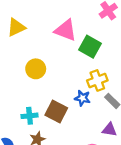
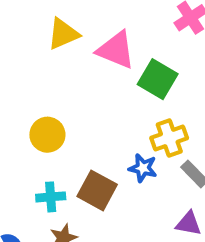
yellow triangle: (16, 27) -> (63, 34), moved
yellow circle: (36, 69) -> (47, 135), moved

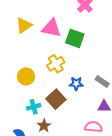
yellow cross: (169, 138) -> (56, 64), moved
brown square: (97, 190) -> (56, 99), turned 30

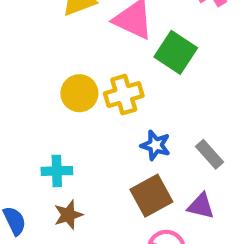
yellow circle: (26, 76) -> (79, 93), moved
brown square: (56, 99) -> (151, 196), moved

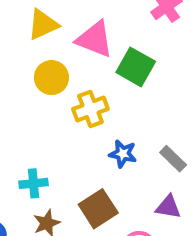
yellow circle: (79, 93) -> (51, 78), moved
brown square: (151, 196) -> (98, 209), moved

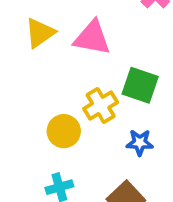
green square: (136, 67) -> (140, 85), moved
yellow circle: (51, 78) -> (64, 131), moved

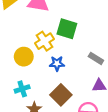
blue star: (140, 143) -> (57, 64), moved

